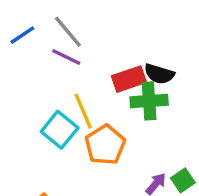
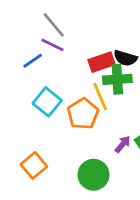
blue line: (22, 35) -> (33, 61), moved
yellow line: (83, 111) -> (100, 97), moved

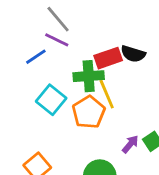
green cross: (117, 79) -> (89, 76), moved

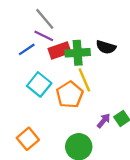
red rectangle: (108, 58) -> (60, 51), moved
green cross: (89, 76) -> (78, 53), moved

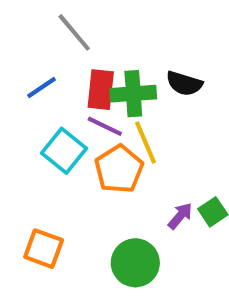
purple line: (44, 36) -> (105, 126), moved
red rectangle: (60, 51) -> (101, 90), turned -65
orange square: (28, 139) -> (44, 249), turned -30

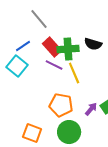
red rectangle: (101, 90) -> (52, 47), turned -48
cyan square: (64, 151) -> (17, 66), moved
orange pentagon: (119, 169) -> (61, 105), moved, turned -30
orange square: (44, 249) -> (32, 133), moved

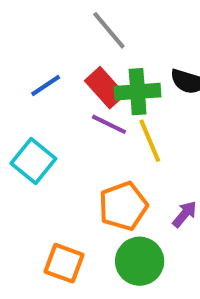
gray line: (39, 19) -> (109, 30), moved
cyan square: (17, 66) -> (33, 161), moved
orange pentagon: (61, 105) -> (123, 206), turned -30

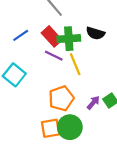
orange square: (64, 263) -> (51, 128), moved, turned -30

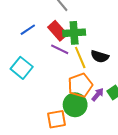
black semicircle: (95, 33) -> (100, 56), moved
orange pentagon: (61, 98) -> (80, 85), moved
green circle: (70, 127) -> (75, 105), moved

